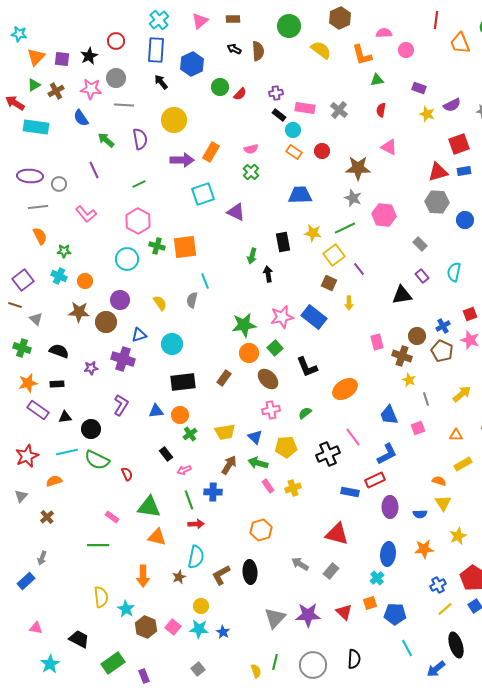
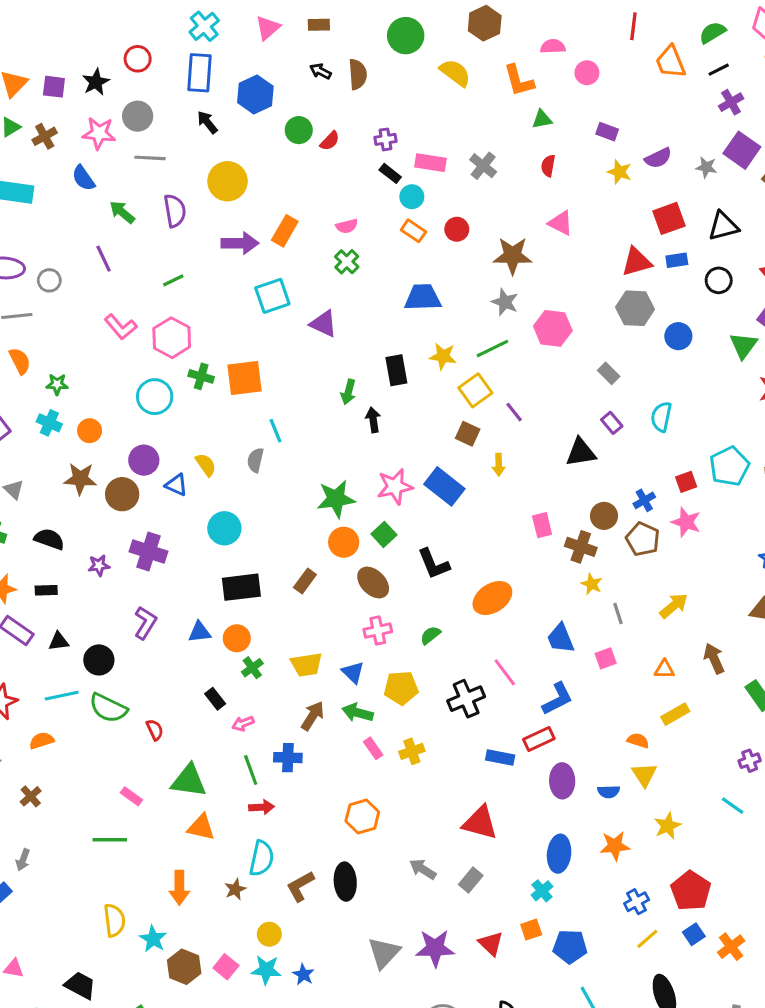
pink L-shape: (86, 214) -> (121, 327), moved
blue triangle: (139, 335) -> (176, 485), moved, turned 42

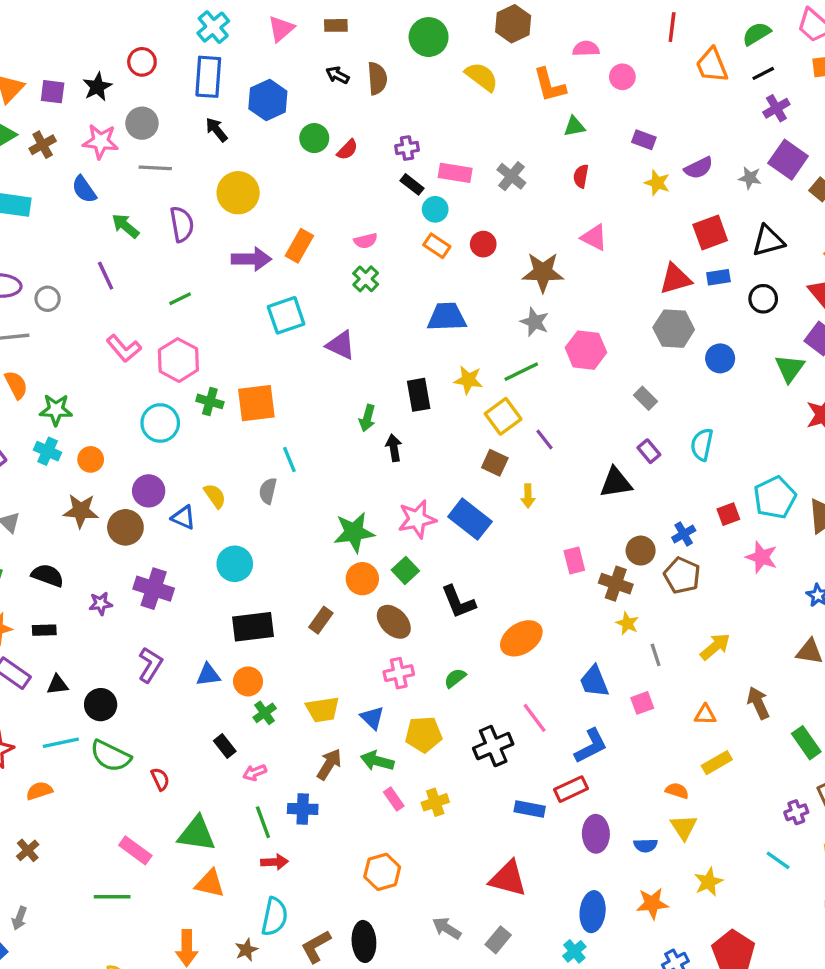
green star: (57, 384) -> (56, 410), size x1.4
pink star: (686, 522) -> (762, 557), moved
pink rectangle: (131, 796) -> (135, 850), size x1.4

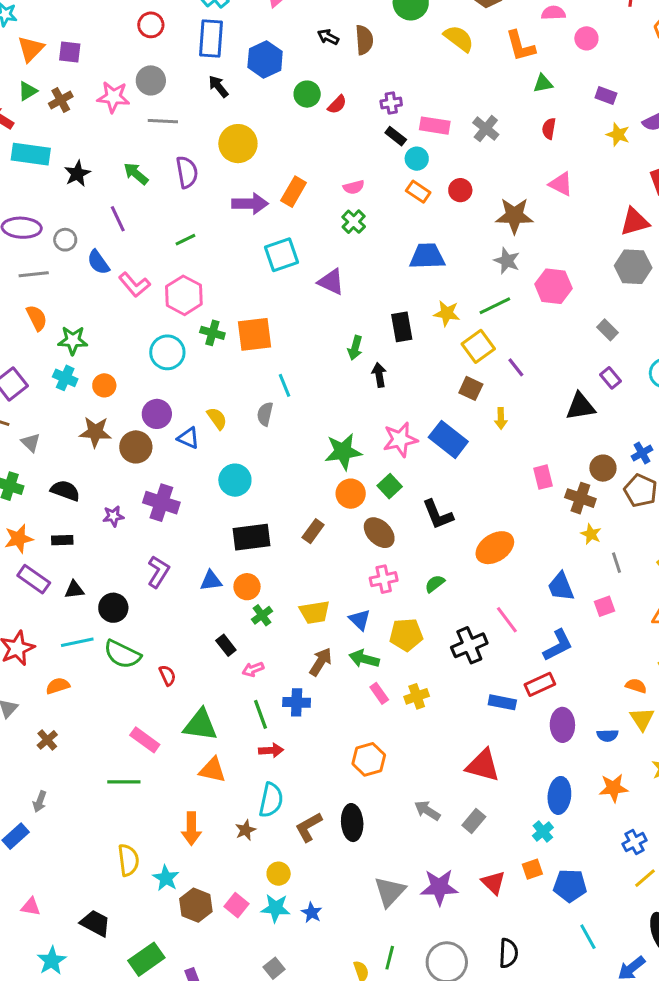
black star: (97, 87) -> (77, 174), moved
blue semicircle: (84, 189) -> (98, 262), moved

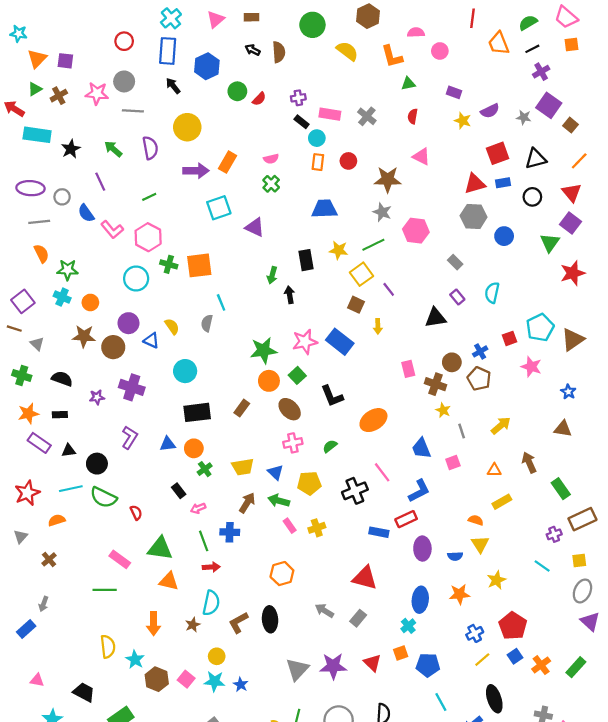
orange rectangle: (418, 192) -> (318, 162), turned 63

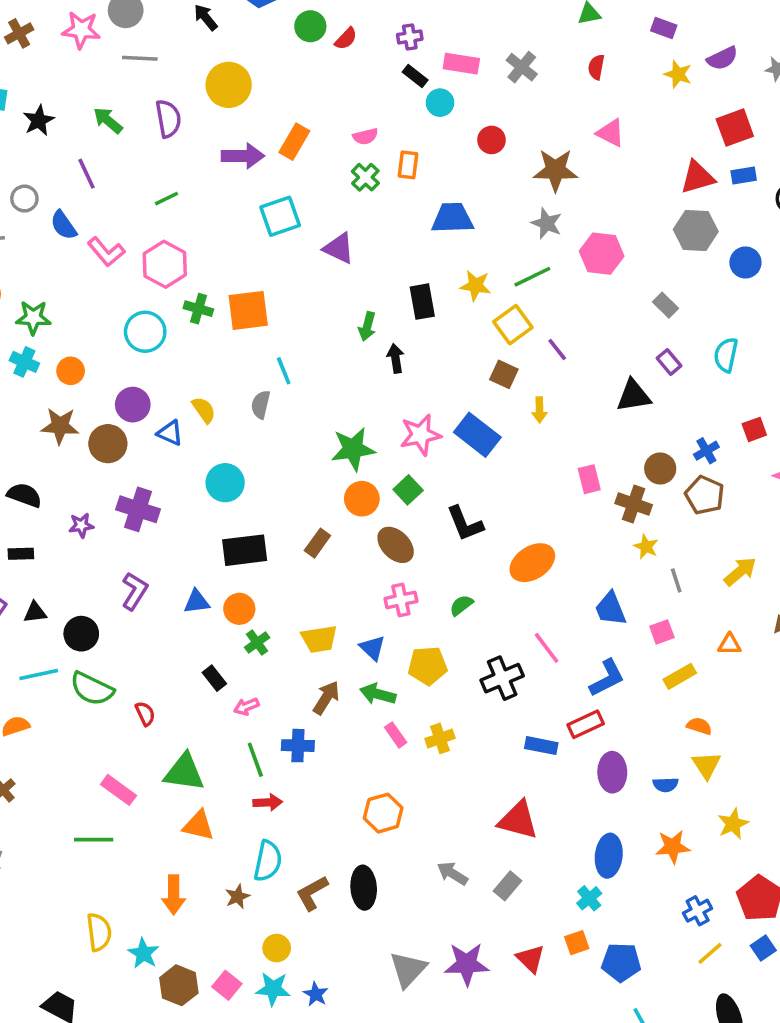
orange rectangle: (318, 162) -> (408, 165), moved
yellow rectangle: (502, 502) -> (680, 676), moved

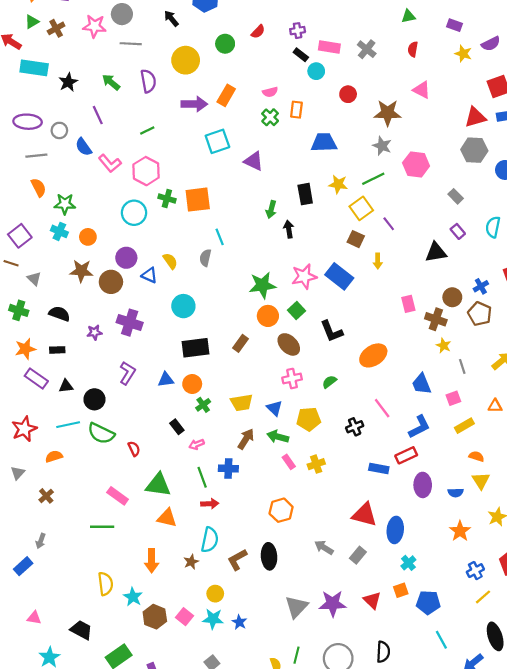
green circle: (310, 26) -> (225, 44), moved
black cross: (502, 678) -> (355, 427), size x0.7
orange star: (673, 847) -> (460, 531), turned -30
blue ellipse: (609, 856) -> (395, 530), moved

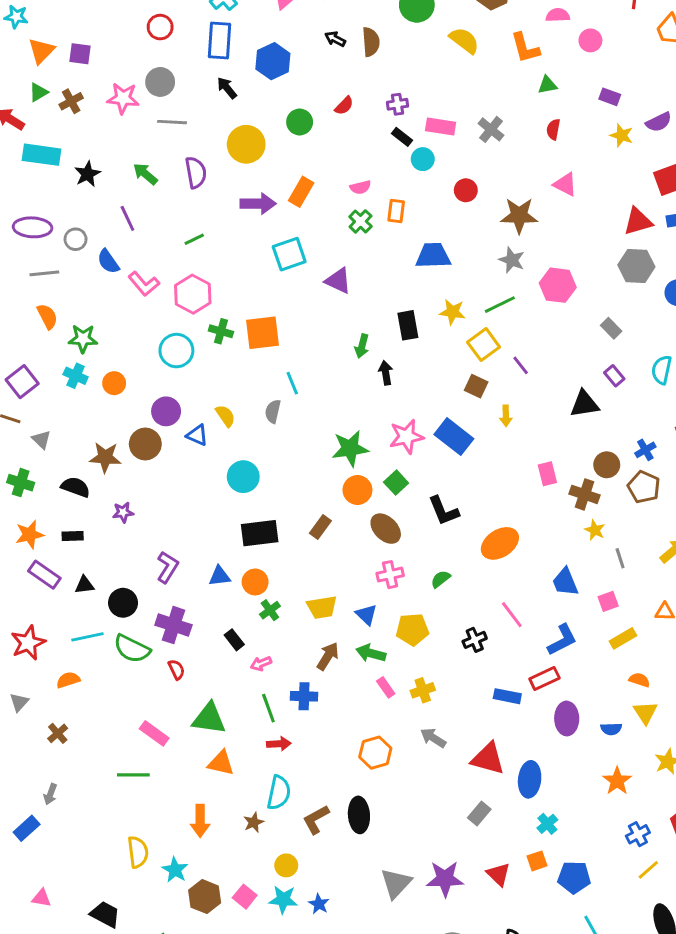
brown star: (81, 271) -> (105, 457), moved
purple cross: (130, 323) -> (173, 625), moved
gray arrow: (324, 548) -> (433, 738), moved

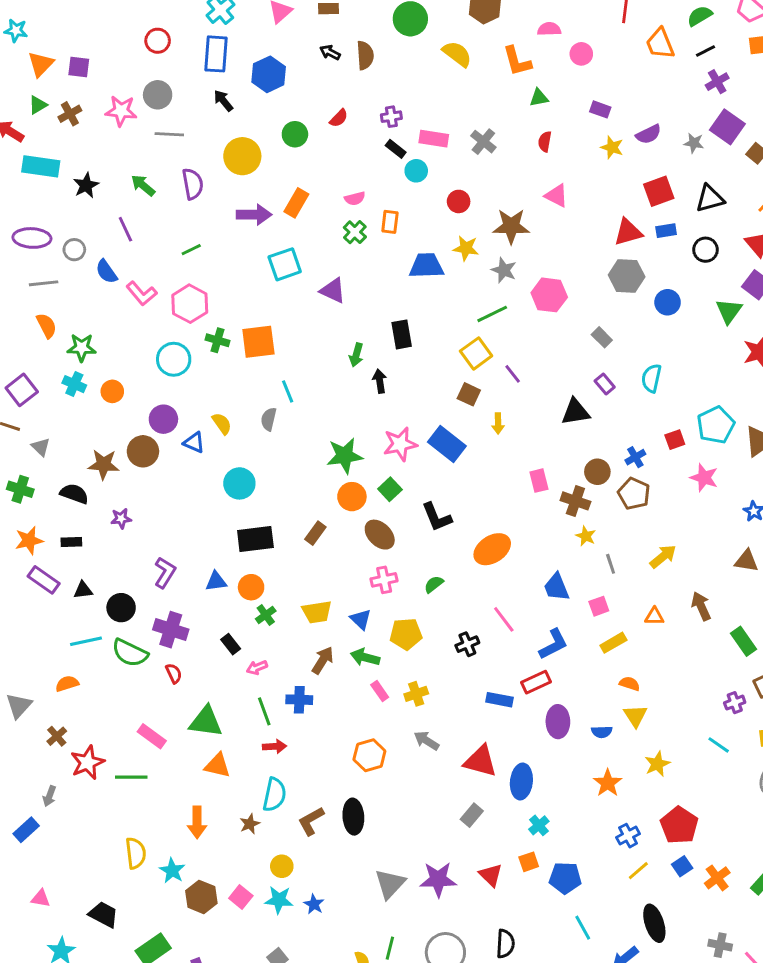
yellow star: (452, 312) -> (466, 248), moved
red star: (28, 643) -> (87, 763), moved
gray triangle: (19, 702) -> (19, 706), size x1.4

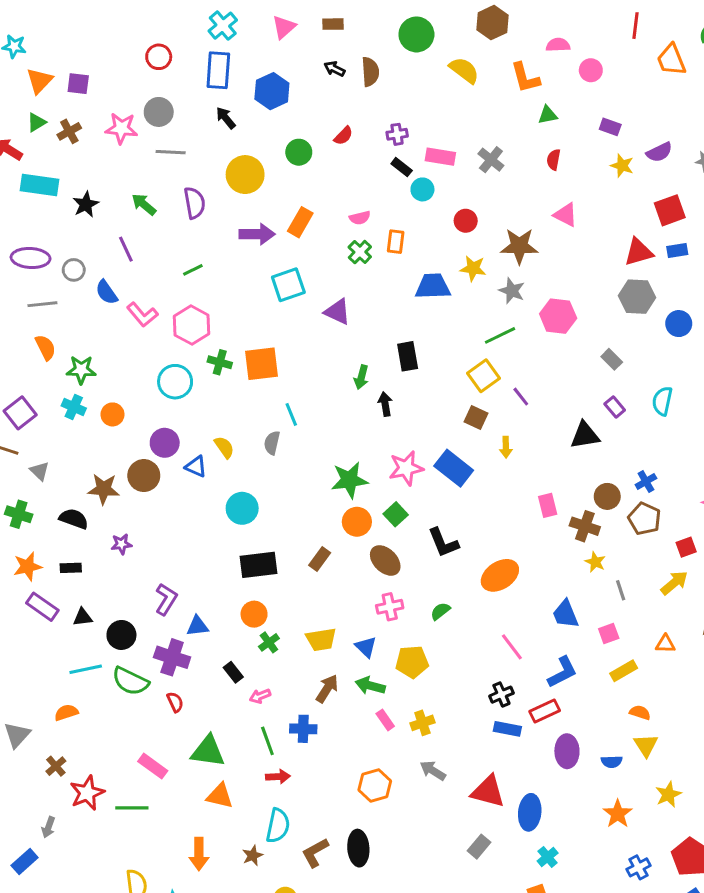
red square: (675, 440) -> (686, 547), moved
blue triangle: (216, 581) -> (197, 626), moved
black cross: (467, 644) -> (501, 695), moved

